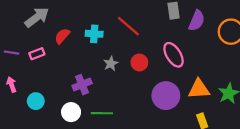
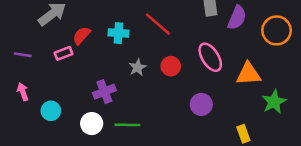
pink rectangle: (37, 54) -> (64, 53), moved
orange triangle: (199, 89) -> (248, 74), moved
purple circle: (166, 96) -> (201, 104), size x0.7

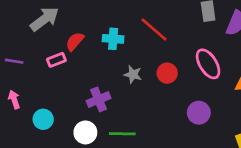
gray star: (138, 67) -> (133, 74), turned -30

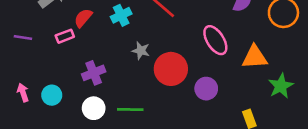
cyan cross: (113, 39) -> (121, 15), turned -30
red circle: (167, 73) -> (171, 69), moved, size x1.6
pink arrow: (14, 99) -> (23, 92), moved
purple cross: (99, 99) -> (94, 73), moved

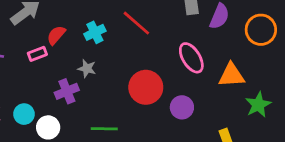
gray star: (141, 51) -> (87, 69), moved
white circle: (94, 108) -> (48, 127), moved

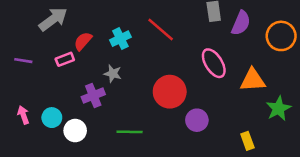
purple circle: (182, 107) -> (197, 120), moved

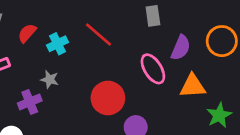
purple semicircle: (241, 23) -> (181, 48), moved
red semicircle: (83, 41) -> (27, 33), moved

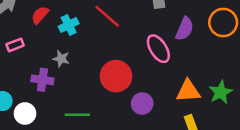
orange triangle: (193, 86) -> (188, 91), moved
purple cross: (30, 102) -> (42, 80), turned 30

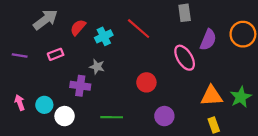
red circle: (116, 76) -> (146, 82), size x0.7
purple circle: (142, 104) -> (164, 116), moved

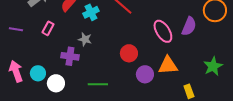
purple semicircle: (208, 40) -> (189, 26), moved
pink rectangle: (56, 54) -> (48, 28), turned -40
orange triangle: (212, 96) -> (168, 65), moved
pink arrow: (20, 103) -> (16, 71), size x1.5
purple circle: (164, 116) -> (145, 74), moved

